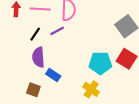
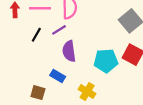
purple semicircle: (38, 57) -> (69, 51), moved
yellow cross: (91, 89) -> (87, 92), moved

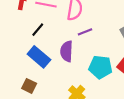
purple line: (59, 30) -> (85, 32), moved
blue rectangle: (58, 76) -> (39, 57), moved, size x1.5

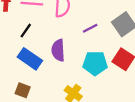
purple line: (85, 32) -> (90, 28), moved

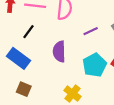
blue rectangle: (30, 59) -> (19, 58), moved
cyan pentagon: (95, 63) -> (95, 65), turned -30

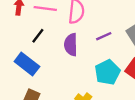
purple semicircle: (59, 52) -> (71, 45), moved

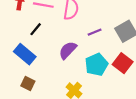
purple semicircle: (71, 45) -> (68, 50), moved, turned 42

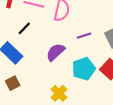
brown square: (28, 84) -> (13, 83), turned 32

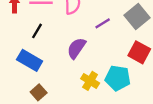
cyan pentagon: (84, 69) -> (118, 78), moved, turned -30
yellow cross: (59, 93) -> (90, 81), moved

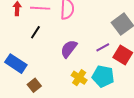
purple line: (103, 23) -> (103, 47), moved
blue rectangle: (30, 60) -> (16, 64), moved

